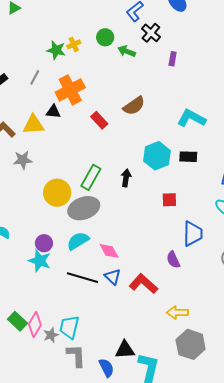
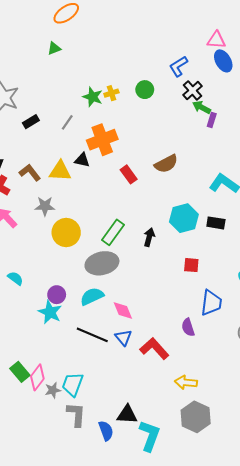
green arrow: (127, 51) -> (202, 107), moved
yellow circle: (57, 193) -> (66, 233), moved

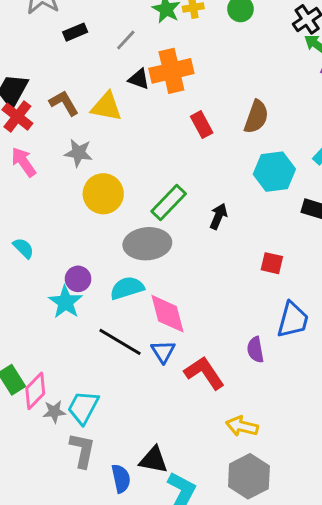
black triangle: (82, 160) -> (139, 79), moved
brown semicircle: (166, 164) -> (256, 117), turned -50
cyan hexagon: (184, 218) -> (274, 172), moved
pink diamond: (123, 310) -> (168, 314), size x1.4

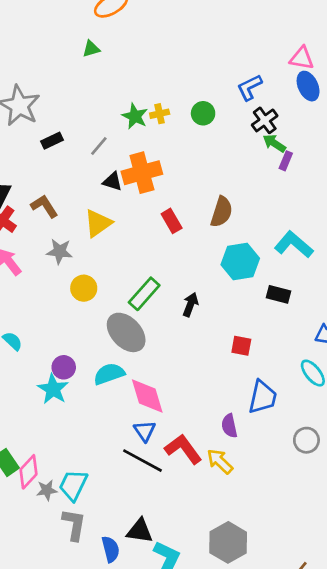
yellow triangle: (106, 107) -> (98, 223), moved, turned -44
yellow circle: (103, 194) -> (84, 288), size x0.7
gray ellipse: (147, 244) -> (126, 332), turned 54
black line: (120, 342) -> (143, 461), moved
yellow arrow: (242, 426) -> (220, 461), moved, turned 32

